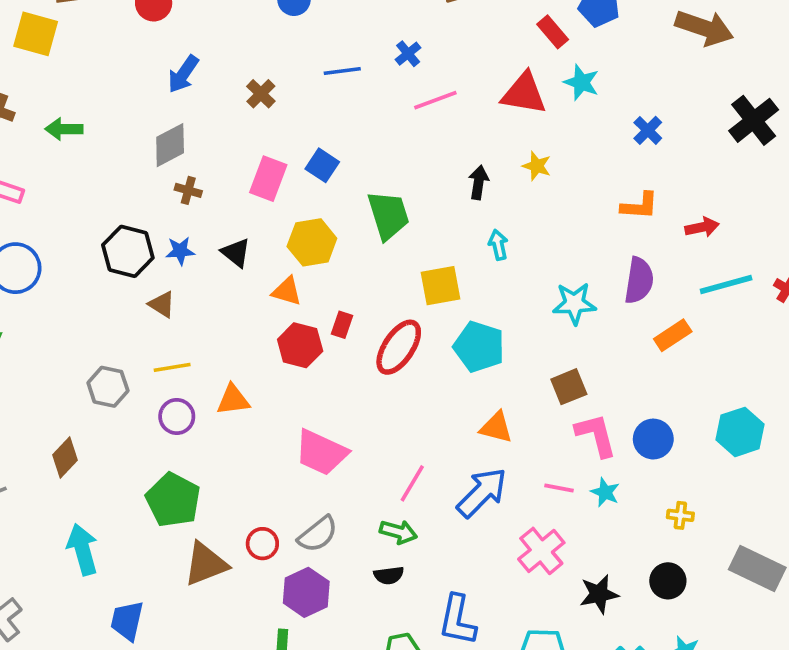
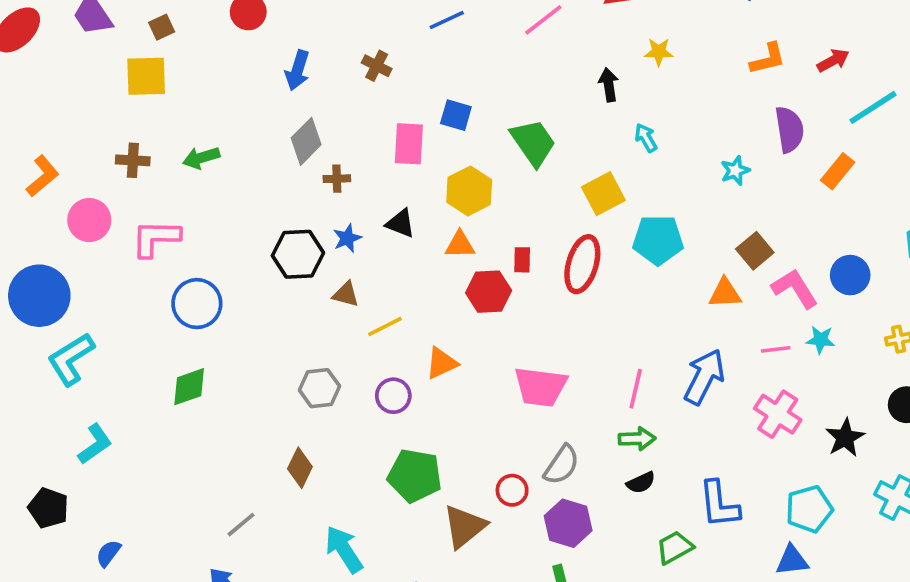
cyan star: (574, 303) -> (735, 171), size x0.7
yellow line: (172, 367) -> (385, 326), moved
orange triangle: (496, 427) -> (725, 293), moved

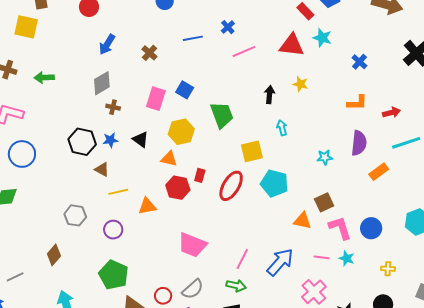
orange triangle: (442, 363) -> (147, 206), moved

